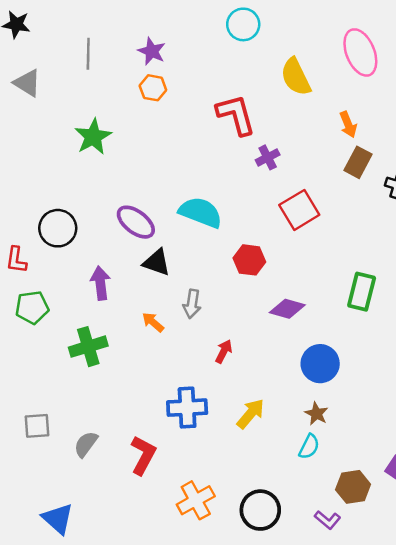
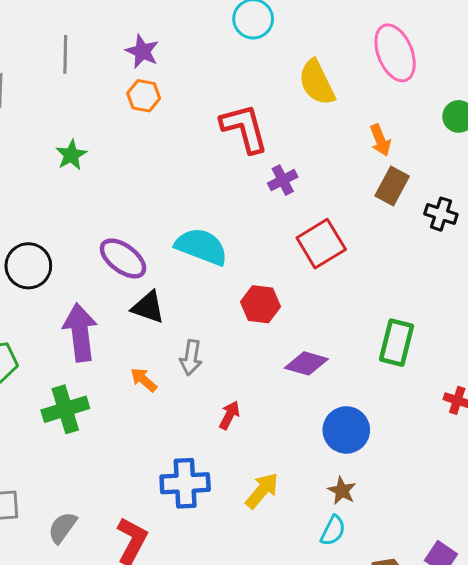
green star: (93, 137) -> (71, 155), size x0.7
purple arrow: (100, 283) -> (80, 332), size x1.4

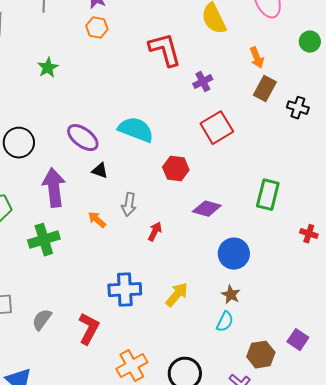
purple cross: (283, 180) -> (203, 82), moved
black triangle: (148, 307) -> (100, 171), size x0.7
red arrow: (229, 415) -> (155, 232), moved

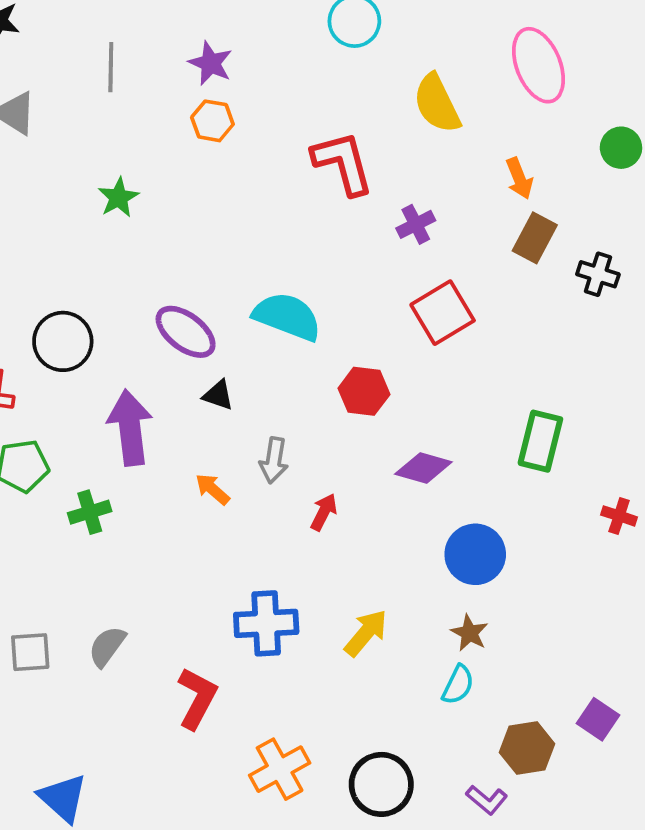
green cross: (44, 240) -> (90, 512), moved, size x0.7
gray semicircle: (42, 320) -> (107, 646), moved

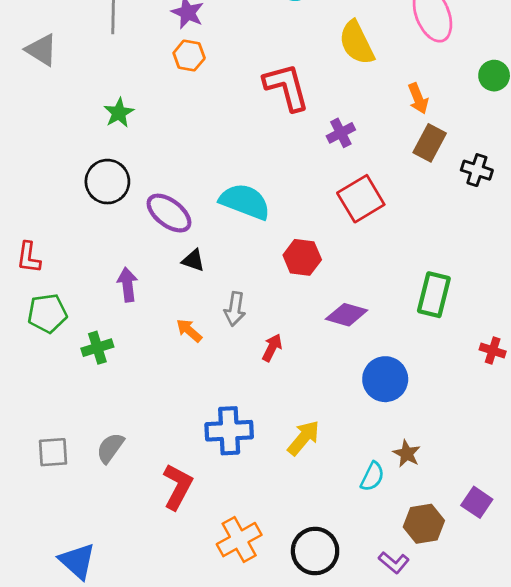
black circle: (63, 341) -> (107, 182), moved
purple arrow: (130, 428) -> (127, 285), size x0.6
brown star: (469, 633) -> (407, 454), moved

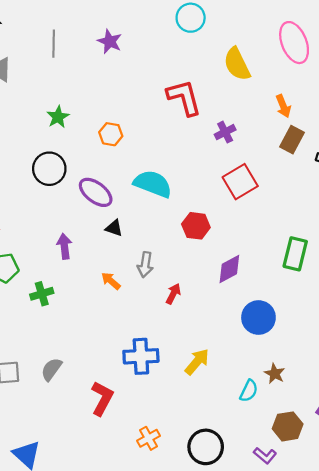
orange hexagon: (189, 56) -> (111, 134), moved
purple diamond: (347, 315) -> (229, 269), turned -44
orange cross: (239, 540) -> (149, 438), size x0.7

